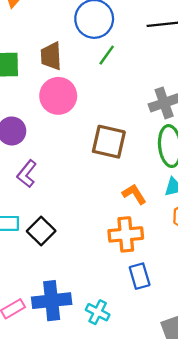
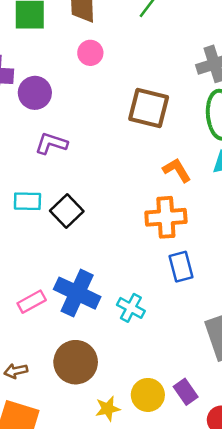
pink circle: (58, 96) -> (90, 53), size x0.6
purple L-shape: (27, 174) -> (51, 143), turned 68
blue cross: (52, 301) -> (77, 293), turned 30

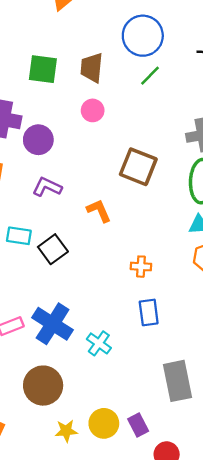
orange L-shape: (177, 170) -> (99, 211), moved
orange cross: (166, 217) -> (141, 267), size x0.6

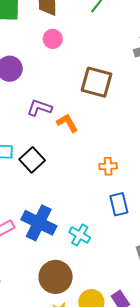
purple L-shape: (47, 187) -> (39, 108), moved
brown circle: (43, 386) -> (56, 277), moved

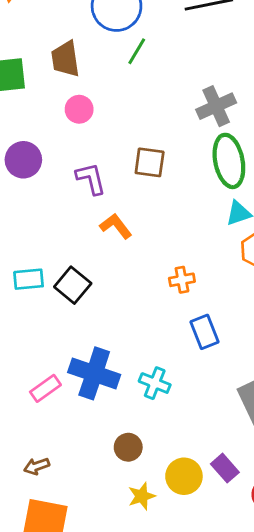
brown square: (97, 82) -> (150, 162), size x0.7
purple L-shape: (39, 108) -> (91, 179), moved, turned 65
brown circle: (56, 277) -> (128, 447), size x0.6

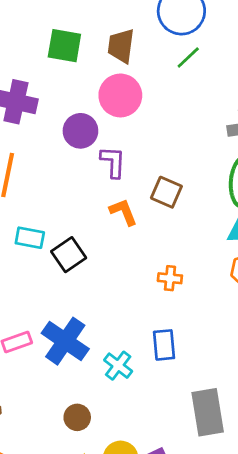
pink circle: (79, 109) -> (120, 95), size x1.6
purple circle: (23, 160) -> (80, 131), moved
brown square: (150, 162) -> (166, 192), moved
blue rectangle: (205, 332) -> (164, 345), moved

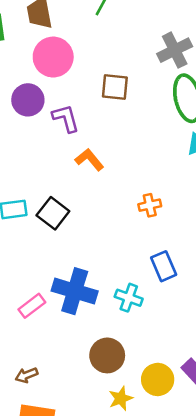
brown square: (166, 192) -> (115, 87), moved
brown circle: (77, 417) -> (107, 355), size x1.4

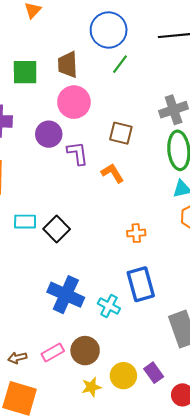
orange L-shape: (89, 160) -> (113, 173), moved
blue rectangle: (164, 266) -> (141, 284), size x1.4
pink rectangle: (32, 306) -> (53, 353), moved

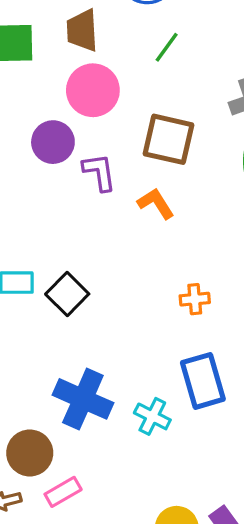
green line: (120, 64) -> (167, 47), moved
brown square: (121, 133) -> (168, 139), size x1.4
brown circle: (85, 351) -> (30, 453), moved

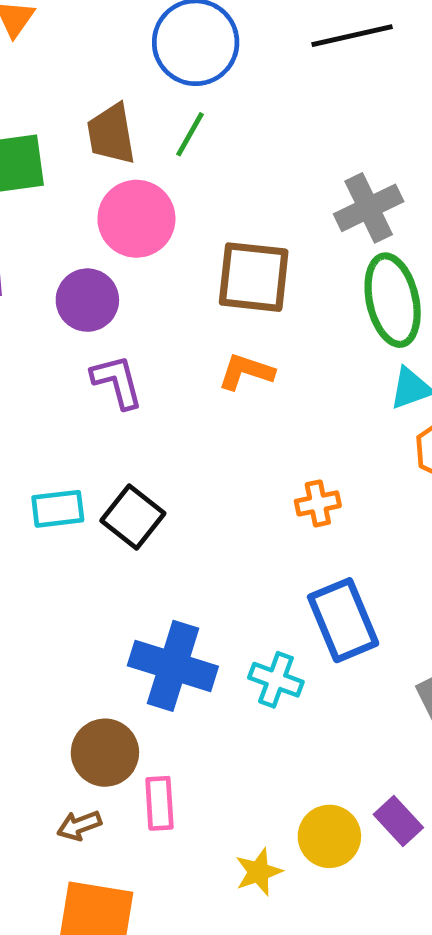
green line: (167, 47) -> (190, 134), moved
purple L-shape: (99, 172) -> (117, 382), moved
orange L-shape: (156, 203) -> (246, 372), turned -33
pink rectangle: (63, 492) -> (159, 803), turned -57

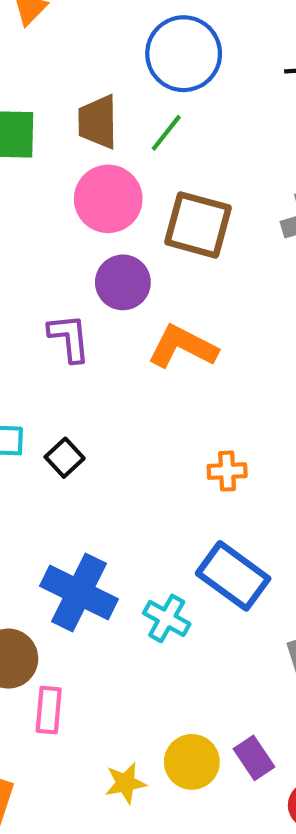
brown square: (254, 277) -> (198, 225), moved
purple circle: (87, 300) -> (123, 282), moved
orange L-shape: (246, 372) -> (183, 347), size x1.4
black square: (133, 517) -> (65, 458), size x0.7
blue rectangle: (343, 620) -> (233, 576), turned -40

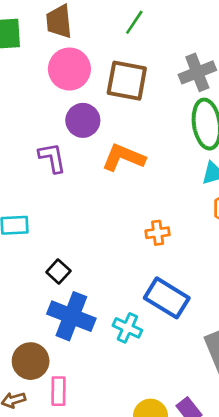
green line: (166, 133) -> (134, 22), moved
black square: (65, 458) -> (58, 271), moved

